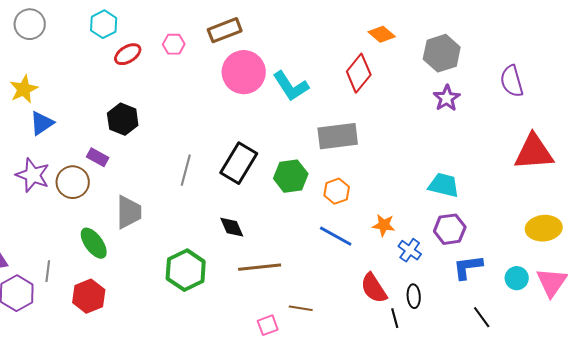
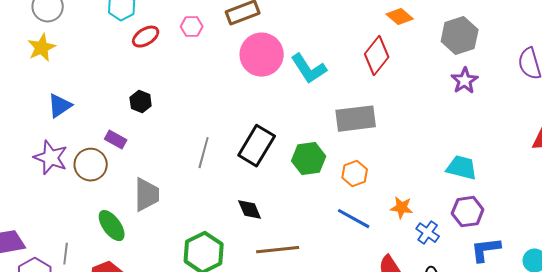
yellow star: (24, 89) -> (42, 48), moved
black hexagon: (123, 119) -> (141, 102), size x0.7

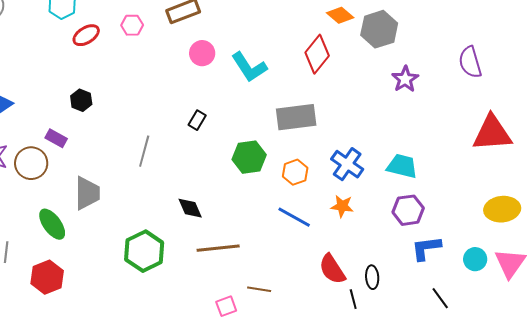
gray hexagon: (460, 36) -> (379, 29), moved
pink circle: (262, 55) -> (202, 53), size x0.6
black rectangle: (257, 146) -> (197, 120), moved, size x0.5
blue cross: (428, 233) -> (347, 164), moved, size x1.4

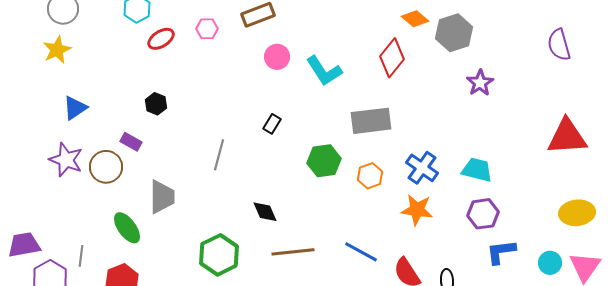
purple semicircle: (470, 62) -> (559, 45), moved
orange star: (342, 206) -> (417, 210), size x1.4
blue line: (294, 217) -> (361, 252), moved

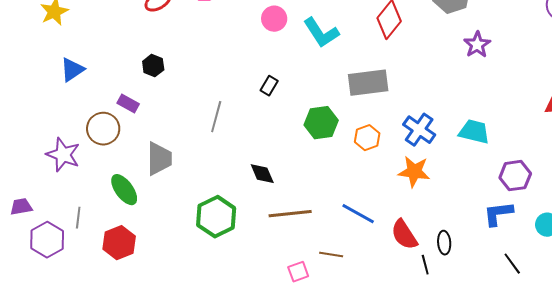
purple star: (66, 160) -> (63, 155), moved
purple hexagon: (483, 214) -> (515, 176), moved
purple trapezoid: (24, 245) -> (21, 207), size x0.7

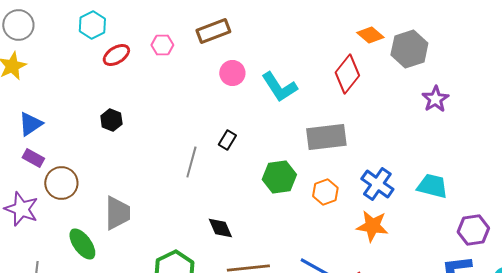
purple rectangle: (128, 104) -> (33, 158), moved
gray line: (216, 117) -> (191, 162), moved

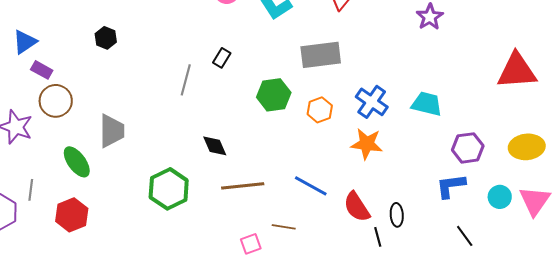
purple rectangle: (33, 158) -> (42, 70), moved

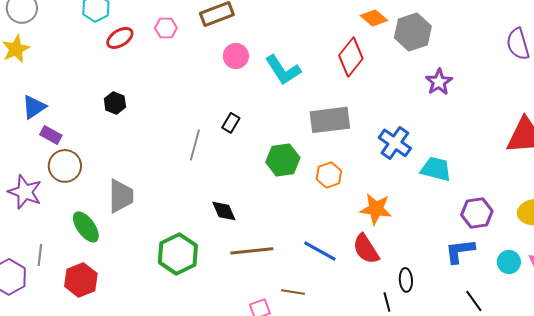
blue cross: (372, 102) -> (395, 143), moved
red semicircle: (357, 207) -> (366, 249), moved

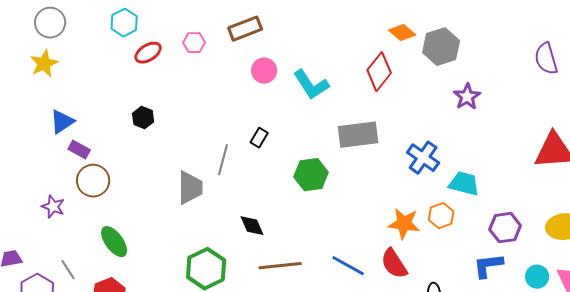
orange hexagon: (329, 175) -> (441, 216), moved
purple star: (25, 192) -> (53, 207), size x0.7
gray trapezoid: (121, 196) -> (190, 188), moved
gray line: (40, 255) -> (68, 270), turned -40

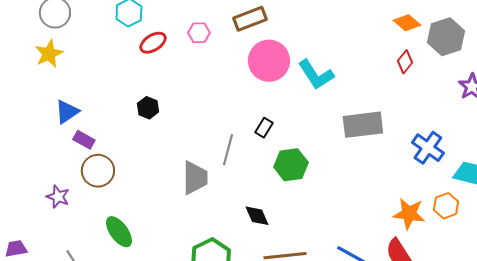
pink circle: (264, 71) -> (269, 61), size x1.6
red diamond: (379, 72) -> (405, 62), moved, size x0.6
green hexagon: (311, 175) -> (291, 165), moved

